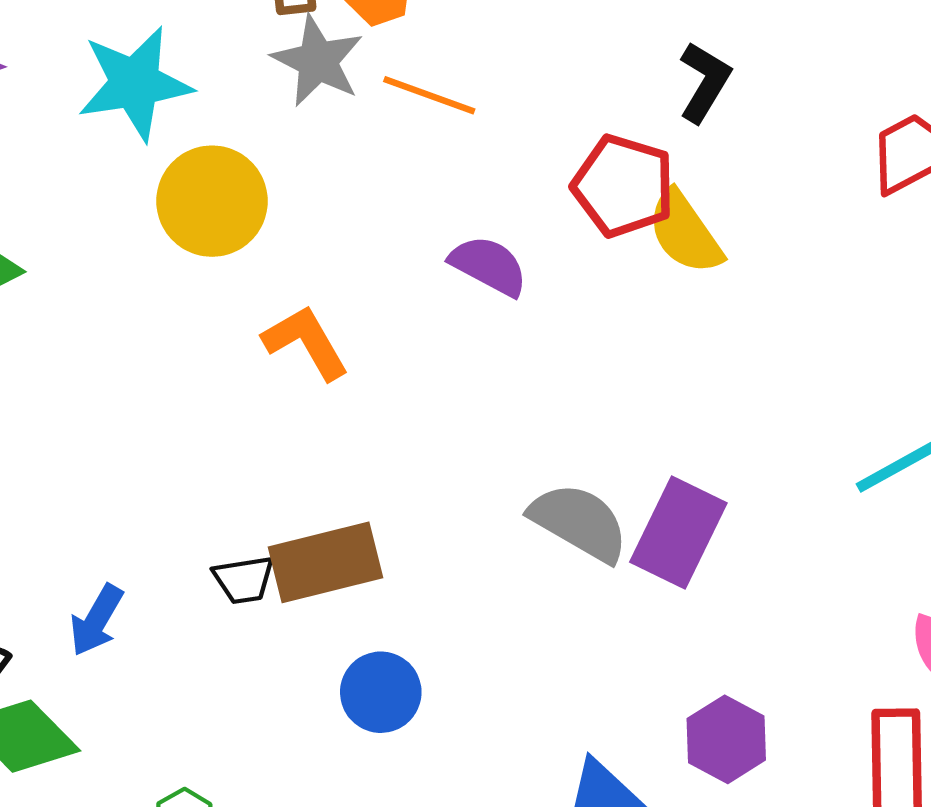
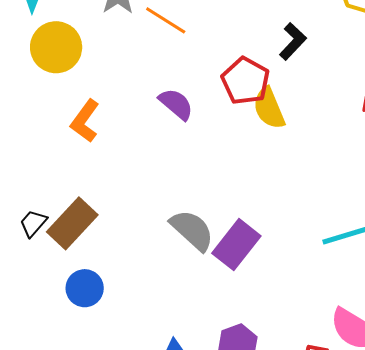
orange L-shape: (306, 342) -> (85, 121), turned -126
brown rectangle: (326, 562) -> (72, 223), turned -45
black trapezoid: (244, 580) -> (33, 223), turned 128

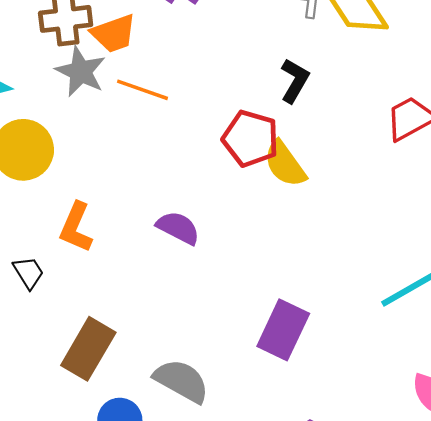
purple semicircle: (176, 104) -> (178, 228), moved
black trapezoid: (33, 223) -> (28, 273), moved, turned 120
gray semicircle: (192, 230) -> (181, 381), moved

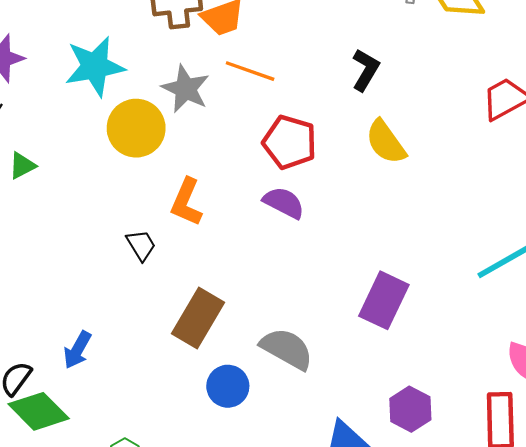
gray star: (81, 72) -> (186, 89), moved
black L-shape: (295, 81) -> (366, 70), moved
red pentagon: (251, 139) -> (290, 142), moved

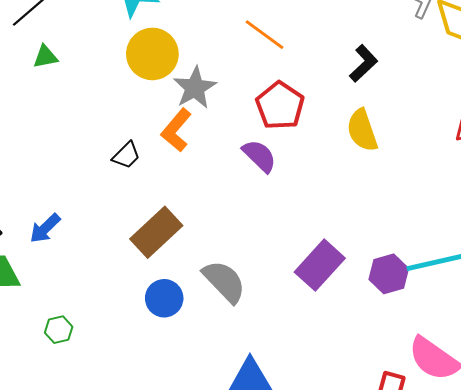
gray star: (186, 89) -> (195, 88), moved
black trapezoid: (141, 245) -> (126, 155), turned 60
purple hexagon: (410, 409) -> (389, 274), moved

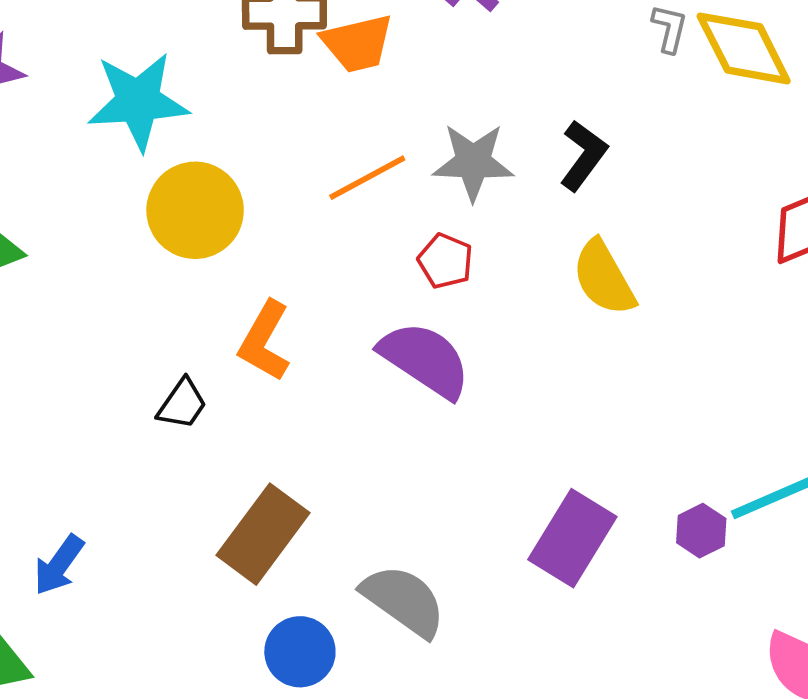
orange line: (265, 35) -> (367, 178), moved, turned -54
gray star: (195, 88) -> (473, 162), moved, turned -30
red pentagon: (280, 106) -> (445, 261), size x0.6
purple semicircle: (259, 156) -> (425, 360), size x1.4
purple hexagon: (389, 274) -> (701, 531), size x0.7

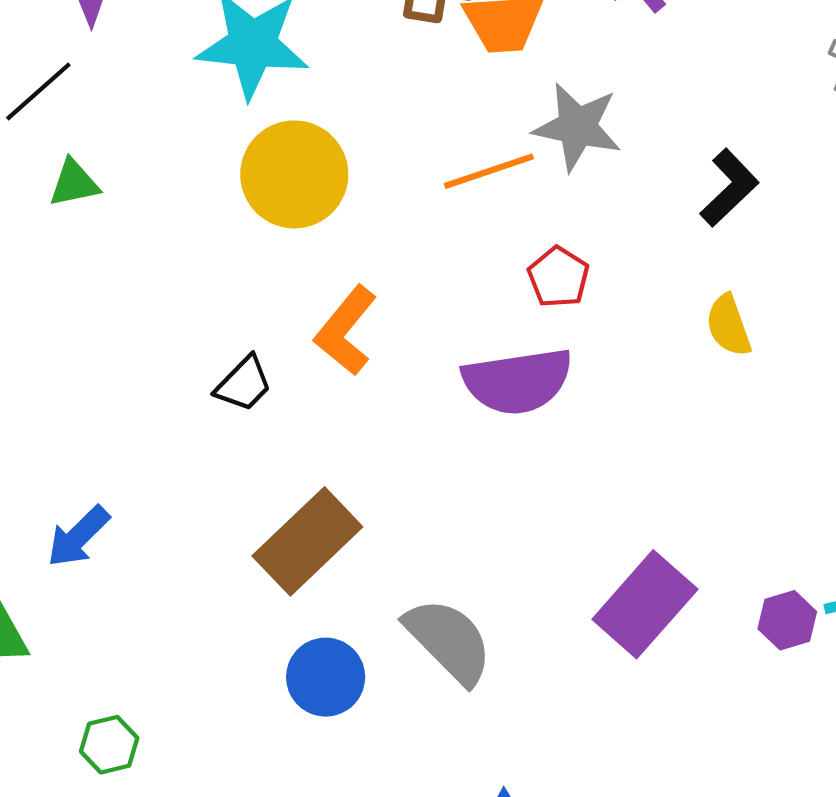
gray star: (473, 162) -> (577, 127), moved
yellow semicircle: (604, 278) -> (728, 325), size x0.7
purple semicircle: (425, 360) -> (518, 381), turned 128

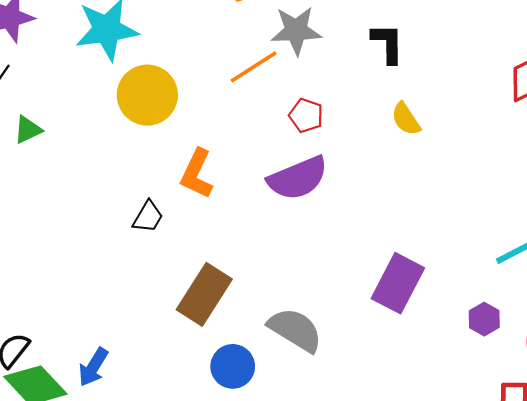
black L-shape: (729, 188) -> (388, 43), turned -33
blue arrow: (78, 537) -> (93, 367), moved
purple hexagon: (787, 620) -> (484, 319), moved

